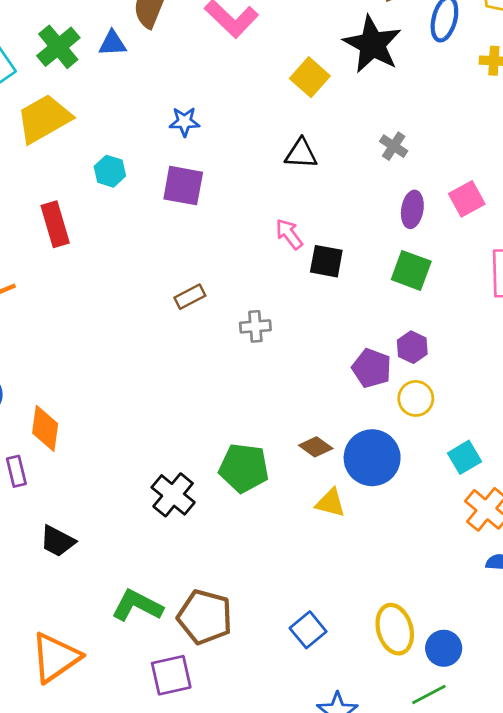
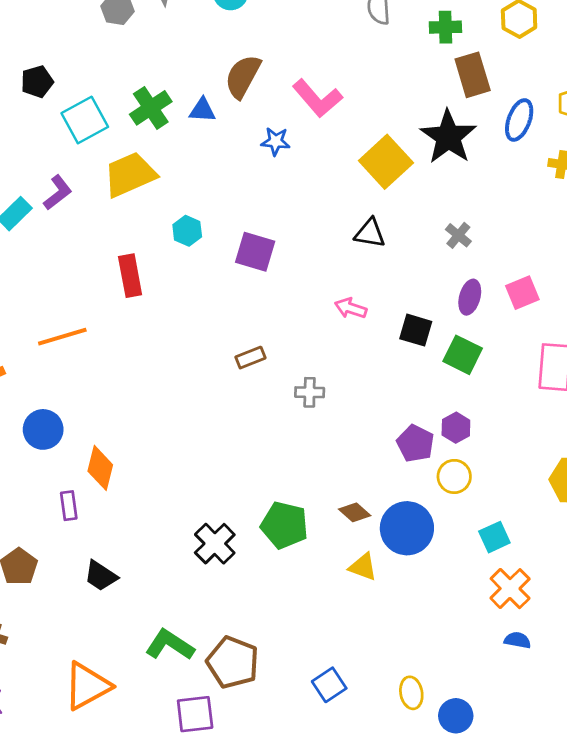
yellow square: (310, 77) -> (386, 162), size x1.4
blue star: (184, 122) -> (276, 141), moved
pink arrow: (289, 234) -> (351, 308), turned -40
black square: (326, 261) -> (416, 330), moved
yellow ellipse: (395, 629) -> (411, 693), size x0.7

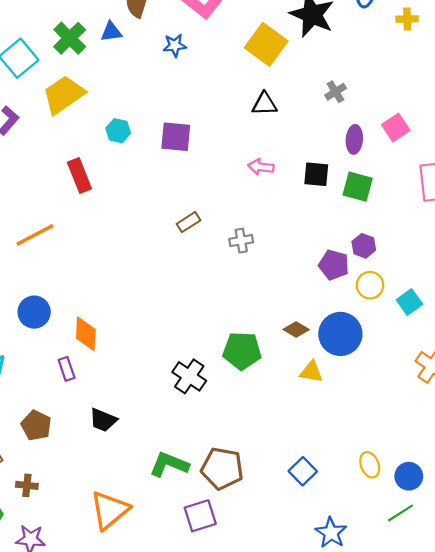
gray cross: (458, 235) -> (336, 92), turned 30
cyan square: (494, 537) -> (409, 302), moved

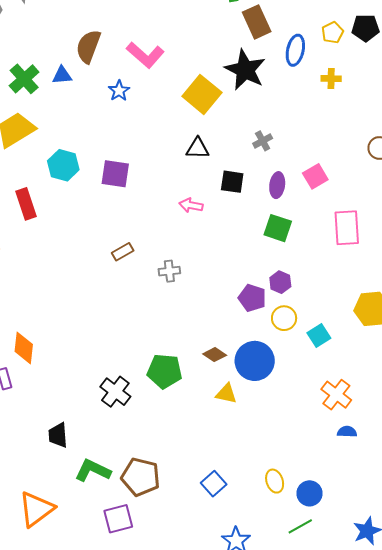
blue star: (175, 45) -> (119, 91), turned -30
cyan hexagon: (118, 131) -> (63, 165), size x1.4
black square: (316, 174) -> (232, 182), moved
black trapezoid: (103, 420) -> (58, 435), moved, turned 60

